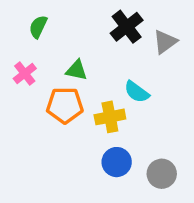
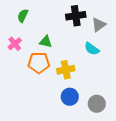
black cross: (127, 27) -> (76, 16), turned 30
cyan semicircle: (137, 92) -> (92, 49), moved

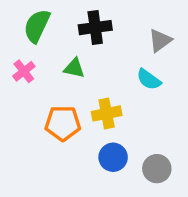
green semicircle: (23, 16) -> (37, 26), size x1.5
black cross: (76, 16) -> (95, 28), moved
orange pentagon: (39, 63) -> (63, 123), moved

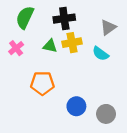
yellow cross: (107, 113) -> (72, 43), moved

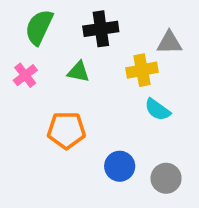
gray triangle: (108, 27) -> (169, 43), turned 35
yellow cross: (72, 43) -> (142, 70), moved
cyan semicircle: (101, 54) -> (157, 110), moved

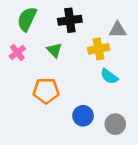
green triangle: (78, 72) -> (54, 50), turned 35

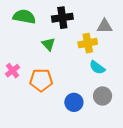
green semicircle: (27, 19) -> (24, 17), turned 75
pink cross: (17, 52) -> (13, 71), moved
gray circle: (115, 124) -> (103, 96), moved

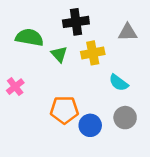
green semicircle: (24, 17) -> (29, 37), moved
yellow cross: (88, 43) -> (93, 53), moved
orange pentagon: (41, 80) -> (64, 110), moved

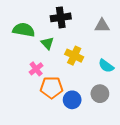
yellow cross: (93, 53) -> (74, 56), moved, turned 36
cyan semicircle: (119, 83) -> (106, 66), moved
pink cross: (15, 87) -> (36, 69), moved

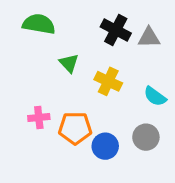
black cross: (61, 17) -> (116, 30), moved, turned 36
green semicircle: (24, 30) -> (39, 24), moved
pink cross: (36, 69) -> (39, 118), moved, turned 32

